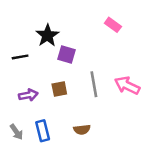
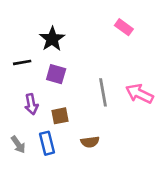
purple square: (66, 55) -> (56, 74), moved
brown square: (59, 89) -> (60, 116), moved
purple arrow: (28, 95) -> (31, 104), turned 90

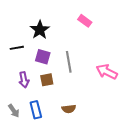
pink rectangle: (124, 27) -> (85, 21), moved
gray line: (103, 92) -> (69, 62), moved
brown square: (60, 116) -> (47, 80), moved

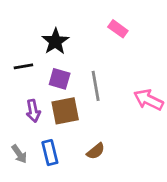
brown square: (47, 80) -> (65, 111), size x1.5
brown semicircle: (69, 109) -> (96, 151), turned -32

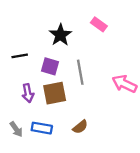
black star: (55, 41) -> (60, 35), moved
blue rectangle: (50, 153) -> (42, 128), turned -66

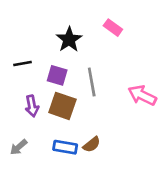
brown square: (55, 93) -> (62, 106), turned 30
blue rectangle: (42, 128) -> (65, 147), moved
gray arrow: (16, 129) -> (19, 147), turned 84

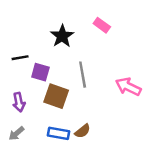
purple square: (57, 75) -> (40, 72), moved
purple arrow: (32, 106) -> (19, 102), moved

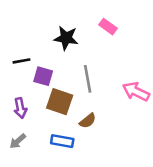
black star: (62, 36) -> (66, 38), turned -30
brown semicircle: (83, 131) -> (88, 121), moved

